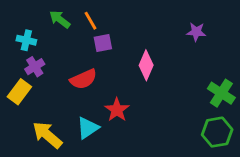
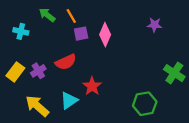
pink diamond: (146, 65) -> (105, 35), moved
purple cross: (35, 67) -> (38, 71), moved
green hexagon: (217, 132) -> (145, 104), moved

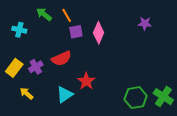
green cross: (174, 73) -> (163, 97), moved
yellow arrow: (37, 106) -> (27, 93), moved, size x0.6

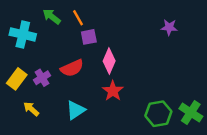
cyan cross: (19, 30) -> (23, 34), size x1.5
pink diamond: (99, 33) -> (109, 61), moved
red star: (86, 81) -> (113, 91), moved

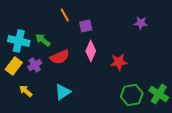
green arrow: (52, 16) -> (43, 40), moved
cyan cross: (23, 34) -> (19, 41), moved
purple square: (89, 37) -> (86, 26), moved
red star: (113, 91) -> (119, 62), moved, turned 30

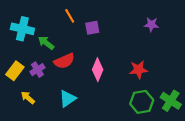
cyan cross: (19, 41) -> (22, 29), moved
pink diamond: (91, 51) -> (98, 70), moved
red star: (119, 62) -> (138, 70), moved

